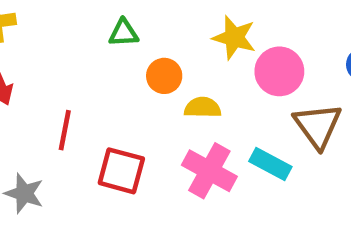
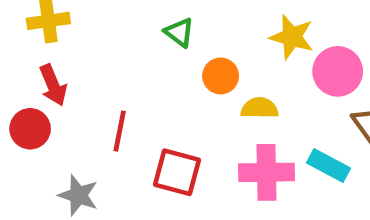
green triangle: (124, 33) -> (179, 32), turned 40
pink cross: (209, 171) -> (266, 172), turned -30

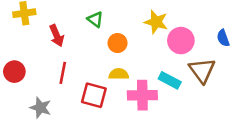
red arrow: (53, 85) -> (57, 36), moved
yellow semicircle: (260, 108) -> (119, 74), moved
cyan rectangle: (328, 165) -> (170, 80), moved

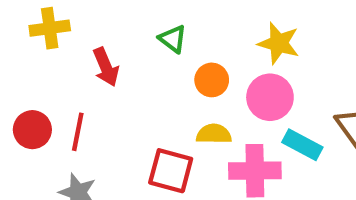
pink circle: (181, 41) -> (270, 97), moved
red line: (63, 73) -> (78, 132), moved

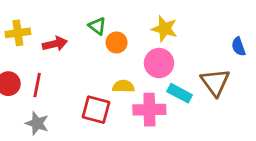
yellow cross: (50, 28) -> (18, 33), moved
red arrow: (106, 67) -> (55, 44), turned -80
orange circle: (212, 80) -> (117, 42), moved

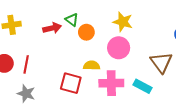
red arrow: (55, 44) -> (52, 28), moved
cyan rectangle: (180, 93) -> (143, 86), moved

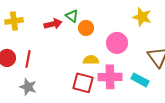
yellow star: (123, 22) -> (142, 17), moved
red square: (71, 83) -> (83, 83), moved

